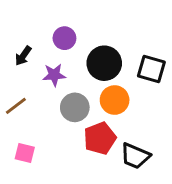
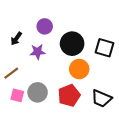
gray circle: (75, 107) -> (38, 92), moved
pink square: (25, 153) -> (17, 95), moved
black trapezoid: (135, 156) -> (102, 98), moved

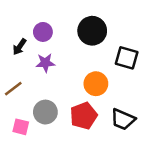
purple circle: (45, 26) -> (43, 32), moved
black circle: (72, 44) -> (92, 31), moved
pink square: (17, 95) -> (21, 127), moved

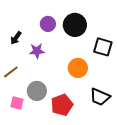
purple circle: (43, 32) -> (48, 24), moved
red pentagon: (84, 116) -> (62, 105), moved

